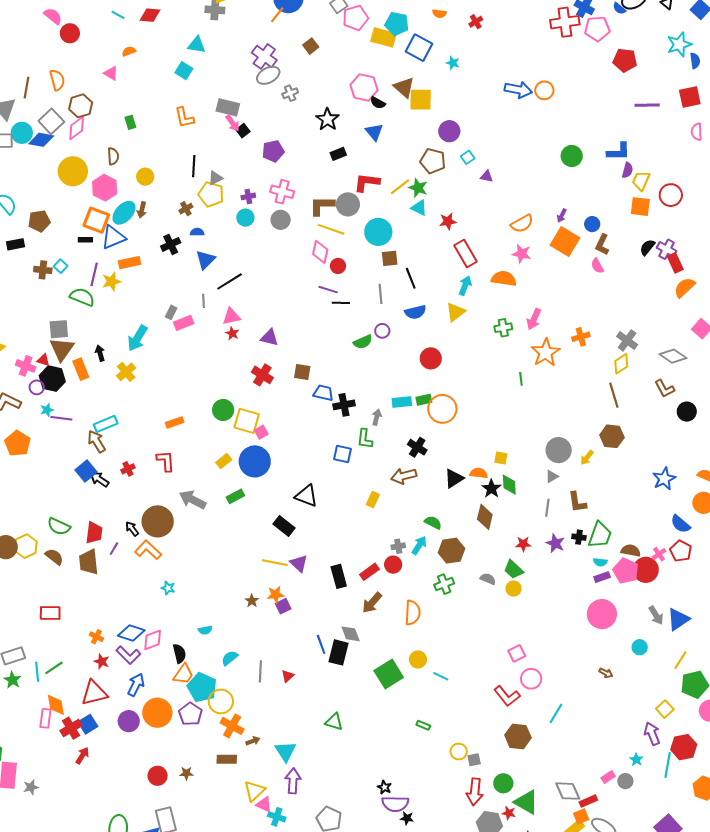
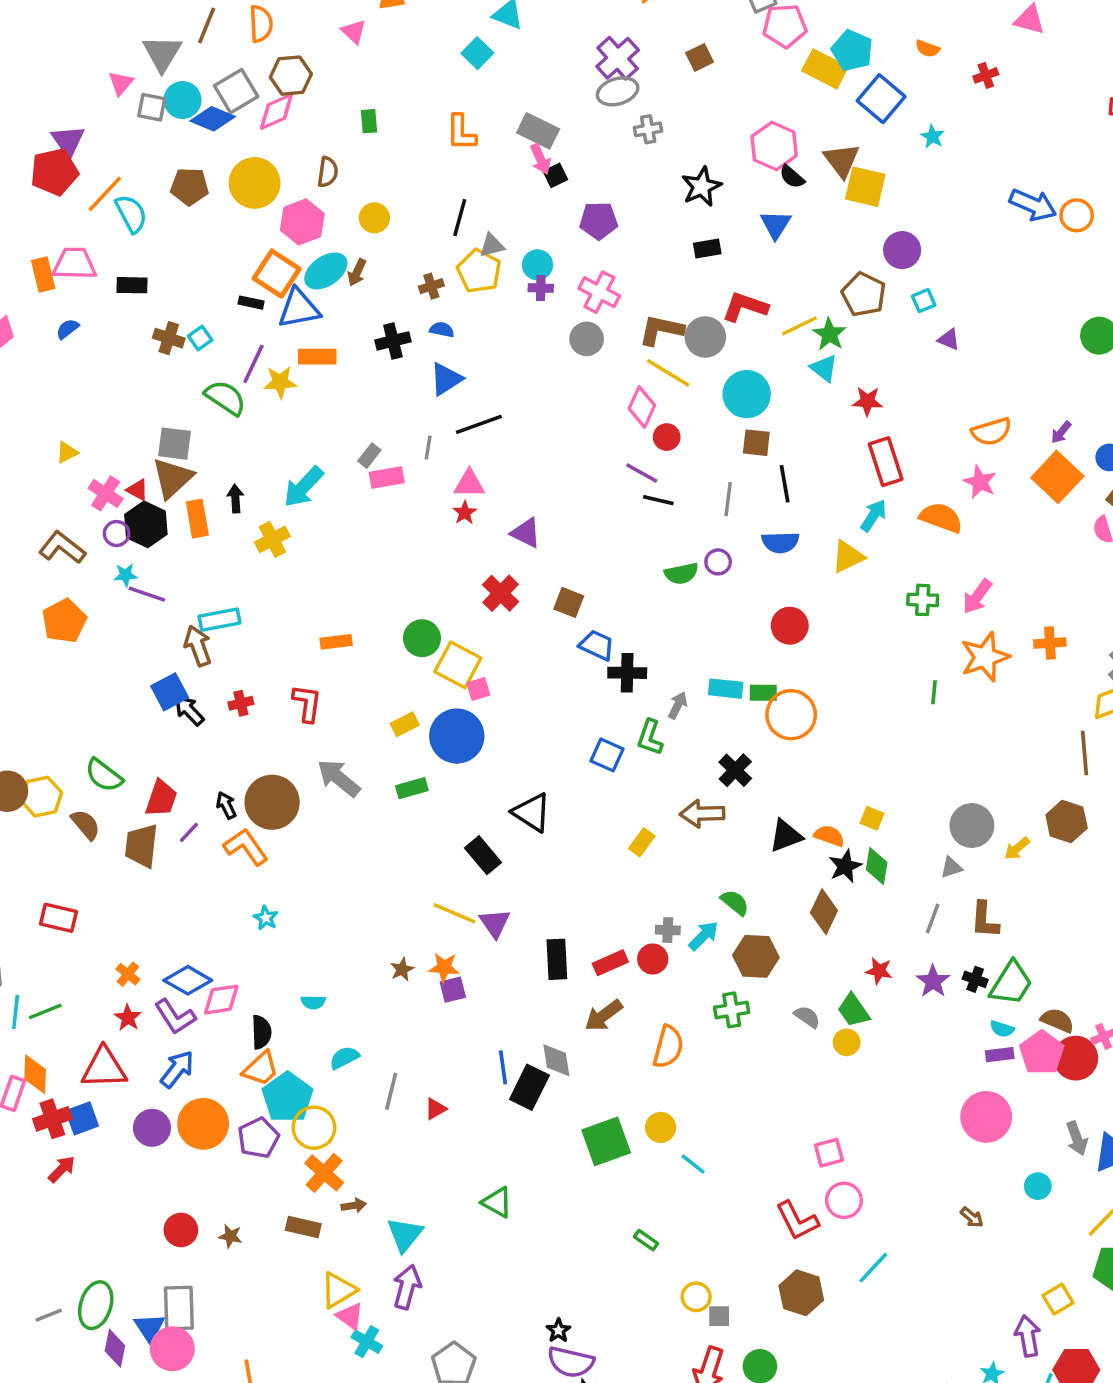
cyan circle: (245, 218) -> (538, 265), moved
brown pentagon: (39, 221) -> (190, 186), moved

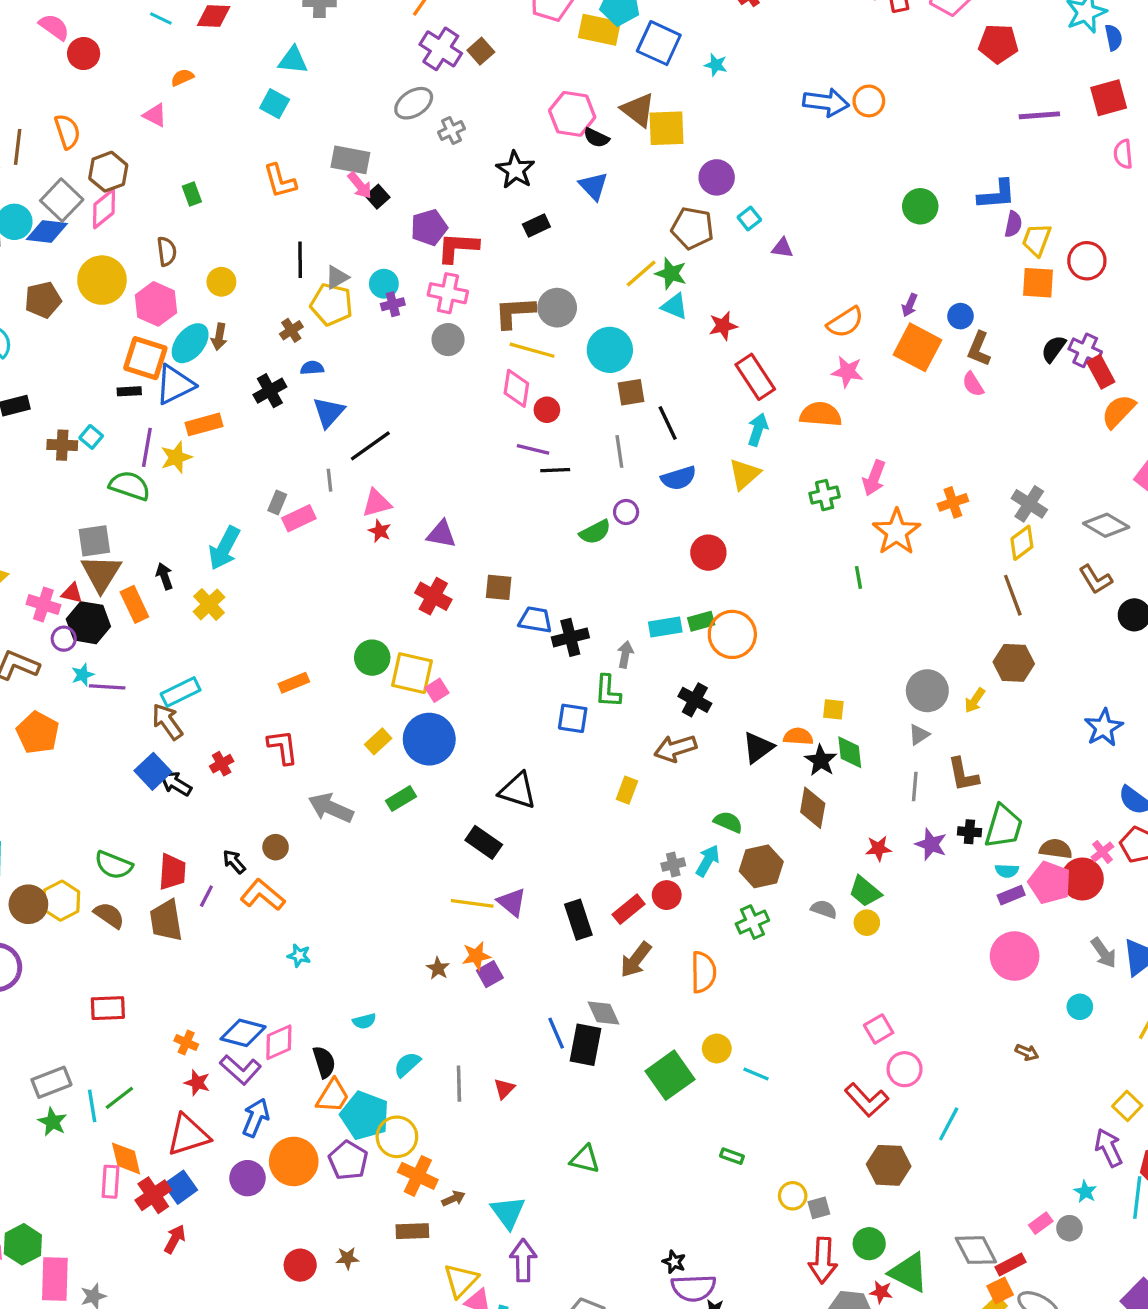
purple cross: (618, 58) -> (441, 49), moved
red L-shape: (745, 307) -> (458, 247), moved
brown circle: (272, 802) -> (276, 847), size x0.5

